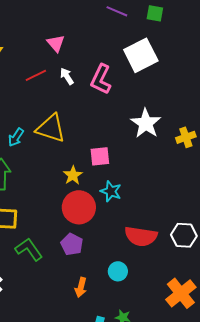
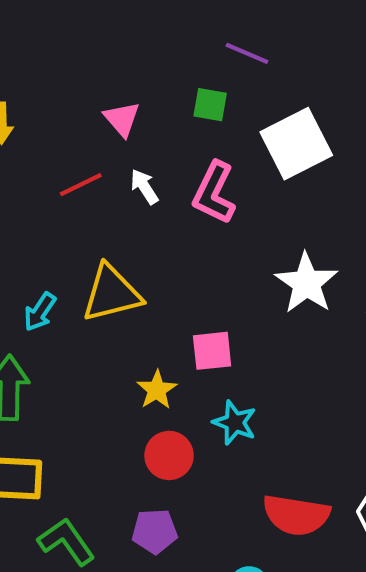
green square: (155, 13) -> (210, 105), moved
yellow triangle: (51, 128) -> (112, 293), turned -32
red circle: (79, 207) -> (169, 455), size x0.7
purple pentagon: (72, 244) -> (155, 531), turned -30

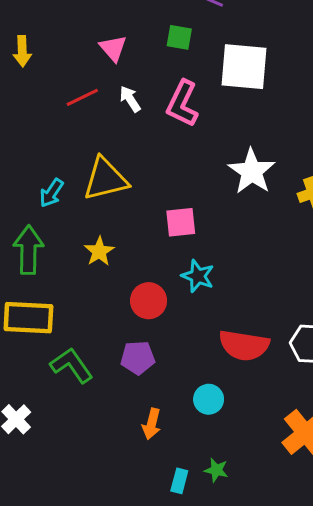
white square: (296, 144) -> (244, 67), turned 32
yellow star: (157, 390) -> (99, 251), moved

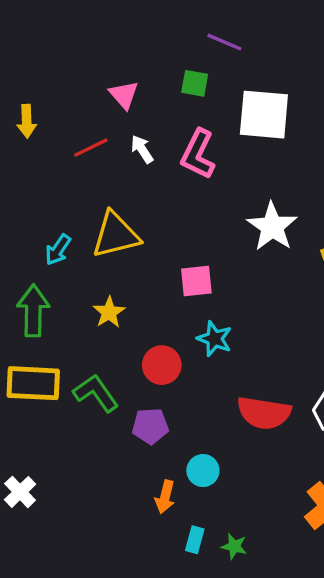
yellow arrow: (22, 51) -> (27, 121), moved
green L-shape: (72, 365) -> (96, 393), moved
cyan circle: (209, 399) -> (203, 471), moved
cyan rectangle: (179, 481) -> (195, 540), moved

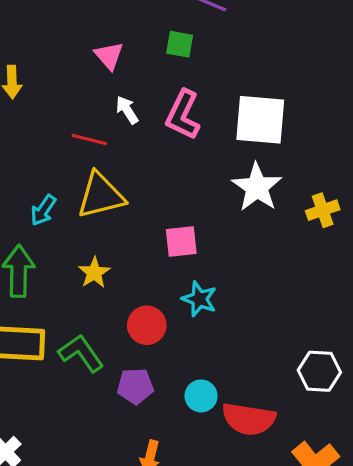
white square: (264, 115) -> (260, 120), moved
red line: (91, 148) -> (89, 140), moved, turned 40
red semicircle: (264, 413) -> (249, 419), moved
cyan circle: (203, 471) -> (201, 396), moved

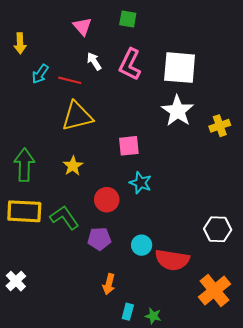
cyan arrow: (43, 210) -> (40, 74), moved

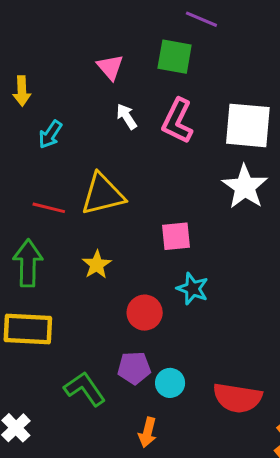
green square: (128, 19) -> (175, 57), size x1.4
red line: (70, 80) -> (49, 208), moved
green L-shape: (64, 218) -> (85, 389), moved
cyan circle: (142, 245) -> (170, 383), moved

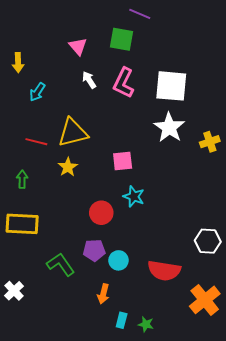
green arrow: (28, 263) -> (22, 179), size x0.6
yellow star: (97, 265) -> (68, 167), moved

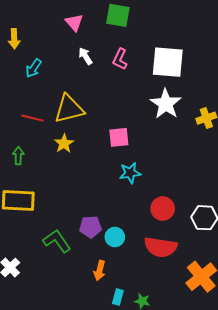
pink L-shape: (124, 83) -> (120, 59), size x0.7
cyan star: (134, 196) -> (130, 173), turned -30
red circle: (101, 213) -> (163, 209), moved

